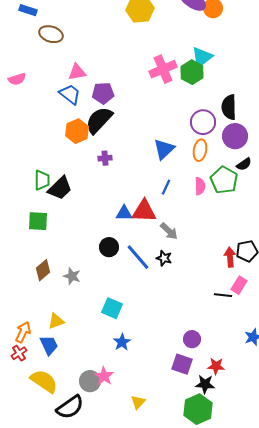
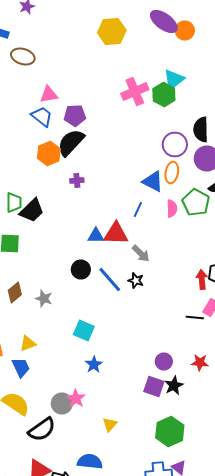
blue triangle: (164, 149) -> (153, 182), moved, turned -50
red star: (216, 366) -> (200, 362), moved
black star: (205, 384) -> (174, 386), moved, turned -30

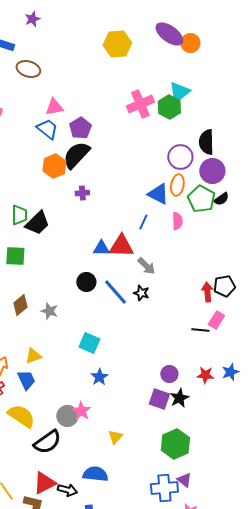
purple pentagon: (75, 116) -> (80, 128), turned -30
green pentagon: (196, 202) -> (201, 199), moved

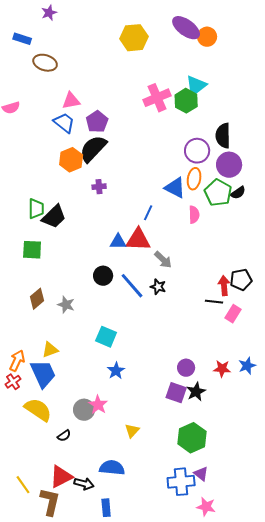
blue line: (143, 222) -> (148, 213), moved
black line: (200, 330) -> (214, 302), moved
blue trapezoid: (26, 380) -> (43, 374), size x1.4
black semicircle: (47, 442) -> (64, 436), size x0.5

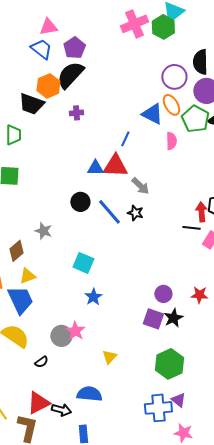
orange ellipse: (194, 179) -> (171, 105), turned -40
black trapezoid: (54, 217) -> (31, 104), moved, turned 64
brown diamond: (37, 299) -> (16, 251), moved

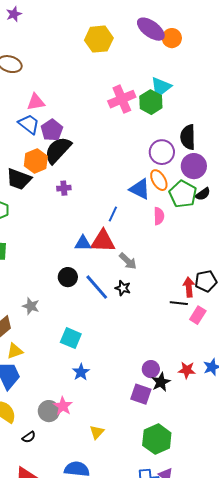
purple pentagon: (74, 48) -> (52, 130), moved
black star: (173, 318) -> (161, 382), moved

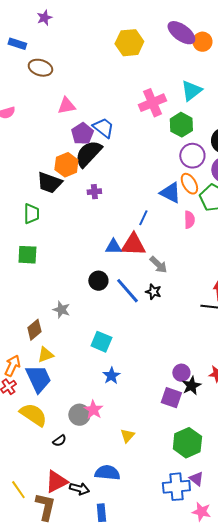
green hexagon: (151, 102) -> (181, 125), moved
blue trapezoid: (29, 124) -> (103, 128), moved

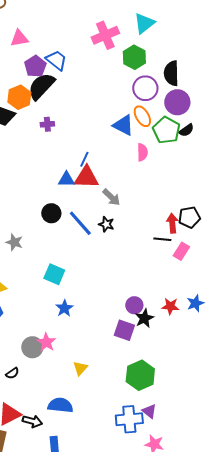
blue line: (143, 218) -> (84, 159), moved

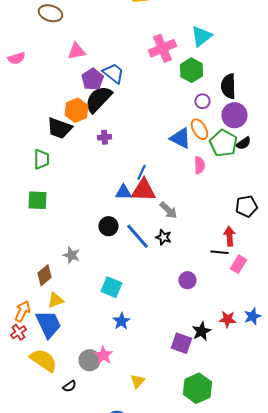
purple circle: (145, 88) -> (202, 101), size x0.6
black pentagon: (189, 217) -> (246, 206), moved
purple circle: (134, 305) -> (187, 280), moved

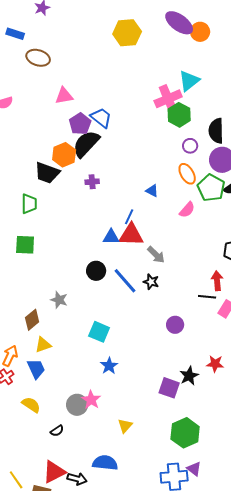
pink cross: (162, 48) -> (168, 99), moved
blue triangle: (180, 138) -> (152, 191), moved, size x0.6
pink semicircle: (199, 165) -> (187, 210), turned 42
blue trapezoid: (48, 324) -> (36, 369), size x0.7
yellow semicircle: (43, 360) -> (31, 405), size x0.7

